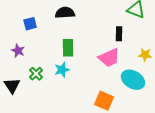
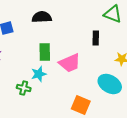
pink trapezoid: (109, 58) -> (70, 63), moved
green cross: (36, 74) -> (24, 88), moved, turned -32

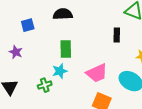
pink trapezoid: (70, 63) -> (97, 73), moved
green cross: (24, 88) -> (45, 85), turned -32

